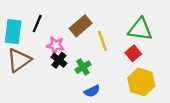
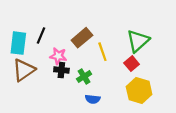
green triangle: (140, 29) -> (138, 41), turned -50
black cross: (59, 60) -> (61, 70), turned -32
blue semicircle: (92, 91) -> (93, 99), turned 32

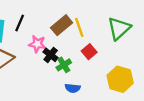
yellow line: (102, 52) -> (79, 27), moved
red square: (132, 64) -> (89, 52), moved
black cross: (61, 70) -> (51, 55), moved, turned 32

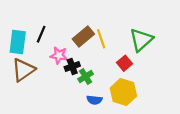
red square: (89, 52) -> (124, 63), moved
black cross: (51, 55) -> (72, 66), turned 32
yellow hexagon: (120, 79) -> (123, 92), moved

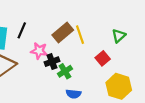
green triangle: (141, 40) -> (119, 36), size x0.6
yellow hexagon: (123, 92) -> (119, 86), moved

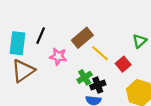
yellow line: (80, 35) -> (100, 53), moved, turned -30
black cross: (52, 62) -> (98, 85), moved

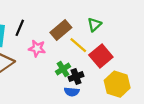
green triangle: (140, 41) -> (94, 25), moved
red square: (123, 64) -> (101, 56), size x1.5

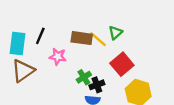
brown rectangle: (61, 30) -> (82, 38), turned 48
yellow line: (78, 45) -> (98, 39), moved

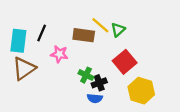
yellow line: (98, 39) -> (100, 25), moved
green cross: (84, 77) -> (86, 75), turned -32

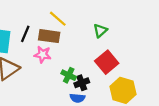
yellow line: (100, 25) -> (58, 19), moved
brown rectangle: (84, 35) -> (49, 36), moved

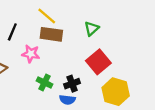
brown rectangle: (49, 36) -> (51, 34), moved
green cross: (69, 75) -> (44, 82), moved

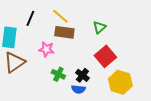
black line: (12, 32) -> (30, 18), moved
black cross: (72, 84) -> (82, 75), turned -32

